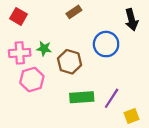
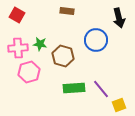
brown rectangle: (74, 12) -> (67, 11), turned 40
purple line: (112, 98) -> (101, 89), turned -72

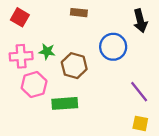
green rectangle: (74, 88) -> (65, 103), moved
purple line: (101, 89) -> (139, 92), moved
yellow square: (119, 105) -> (140, 123), turned 32

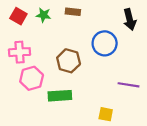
green star: (47, 51) -> (44, 15), moved
purple line: (139, 92) -> (129, 85), turned -42
yellow square: (140, 123) -> (106, 114), moved

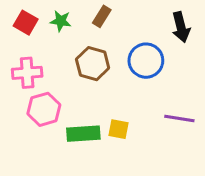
brown rectangle: (73, 12) -> (102, 16), turned -64
brown hexagon: (69, 61) -> (93, 64), moved
yellow square: (106, 114) -> (118, 129), moved

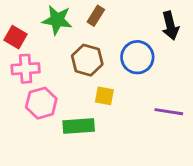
green star: (61, 21) -> (57, 20), size x1.5
red square: (26, 23) -> (16, 37), moved
yellow square: (118, 129) -> (104, 96), moved

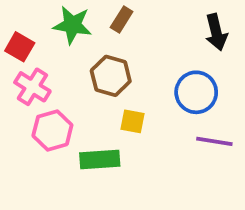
blue circle: (137, 57) -> (196, 92), moved
pink cross: (26, 69) -> (32, 87), turned 36

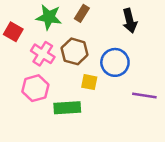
black arrow: (216, 32) -> (130, 21), moved
pink cross: (32, 87) -> (43, 54), moved
blue circle: (196, 92) -> (115, 62), moved

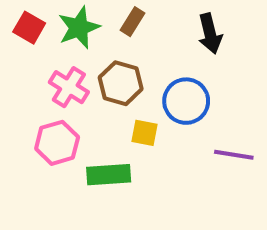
green star: (49, 17) -> (79, 28), turned -30
red square: (13, 32) -> (29, 28), moved

